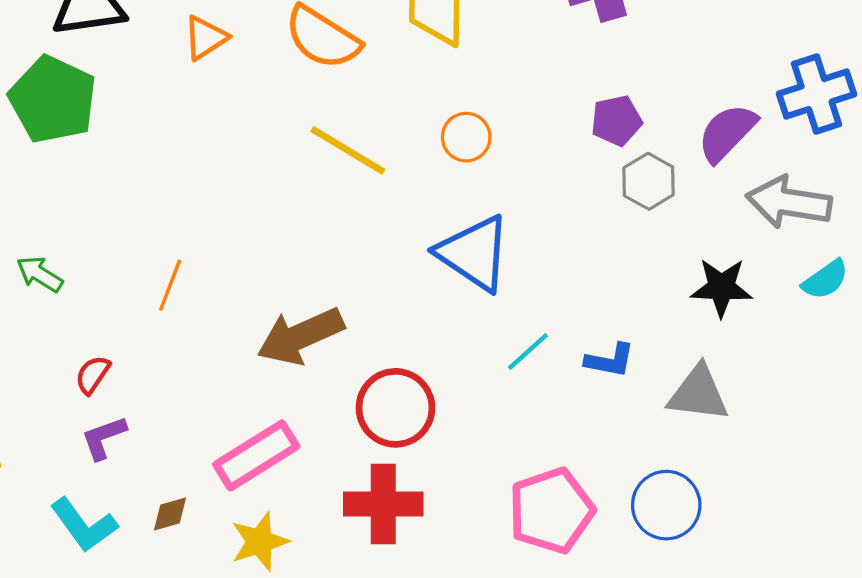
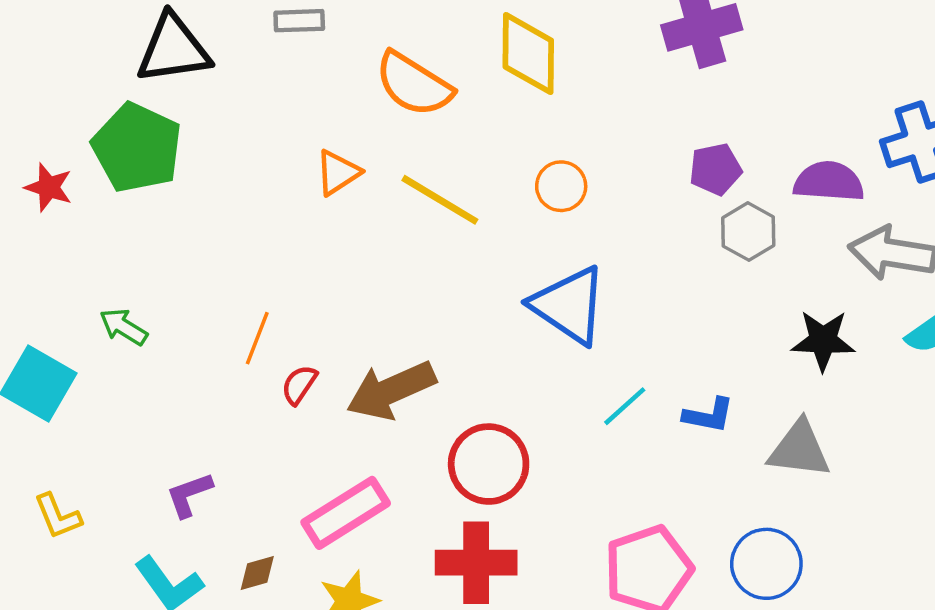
orange triangle: (205, 38) -> (338, 173), moved
purple semicircle: (727, 133) -> (829, 182), turned 50
red semicircle: (93, 375) -> (299, 385), moved

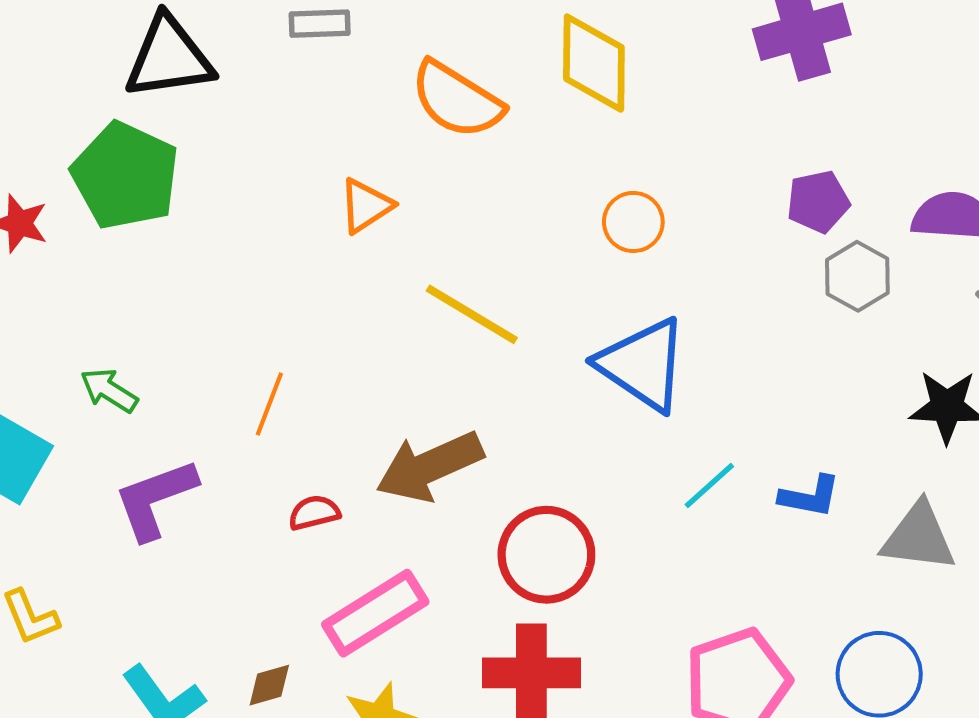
yellow line: (440, 200) -> (472, 314), moved
red semicircle: (299, 385) -> (314, 513), moved, turned 42
purple L-shape: (189, 495) -> (155, 499), moved, size x1.5

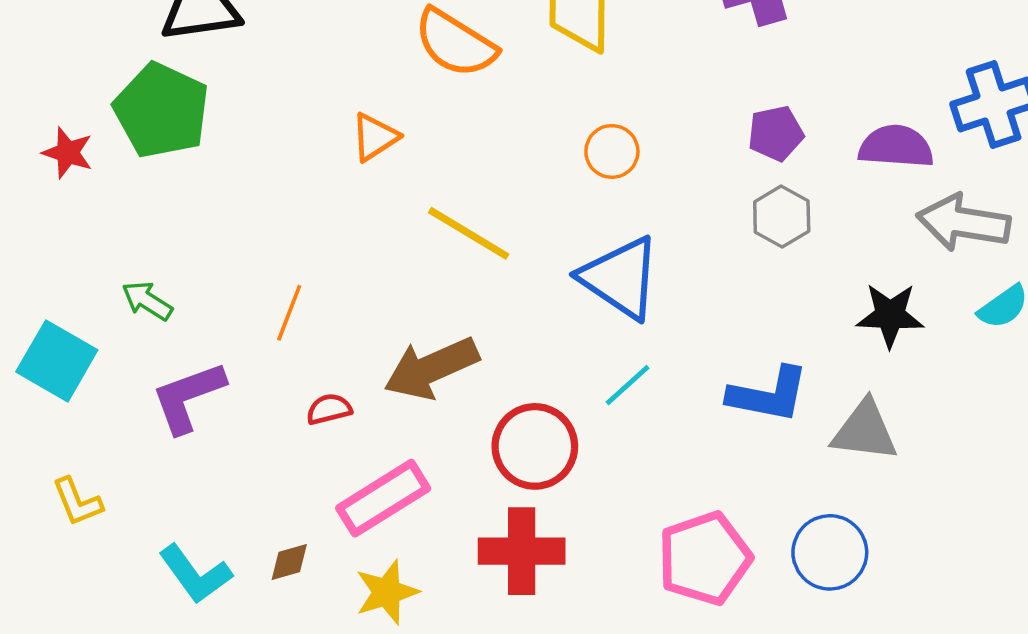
gray hexagon: (857, 276) -> (782, 216), moved
cyan line: (709, 485) -> (628, 385), moved
blue L-shape: (810, 496) -> (768, 395), size x1.5

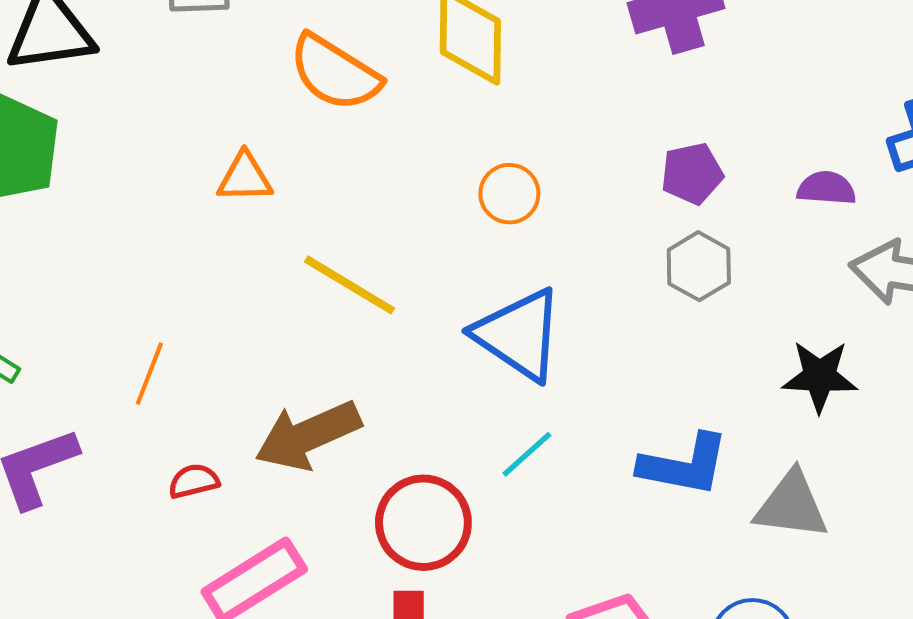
orange triangle: (375, 137) -> (245, 178), turned 32
purple semicircle: (896, 147) -> (826, 188), size x0.7

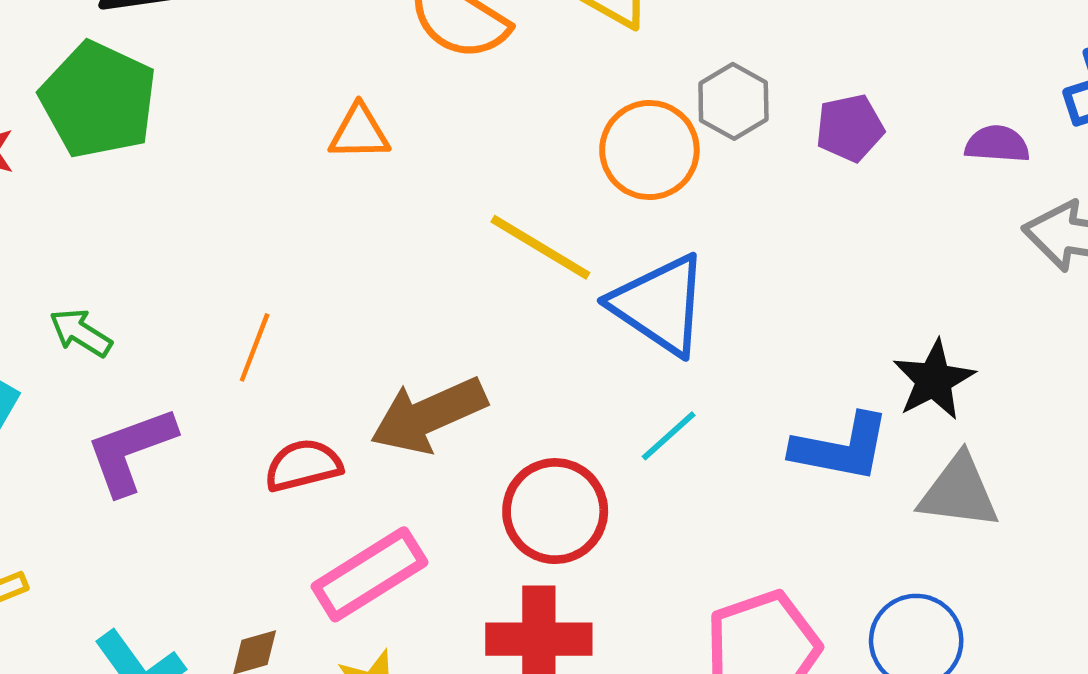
orange circle: (509, 194) -> (649, 150), size x1.5
gray hexagon: (699, 266) -> (733, 101), moved
yellow line: (350, 285) -> (540, 247), moved
black star: (820, 376) -> (934, 380), moved, turned -30
red semicircle: (194, 481) -> (303, 465), size x1.4

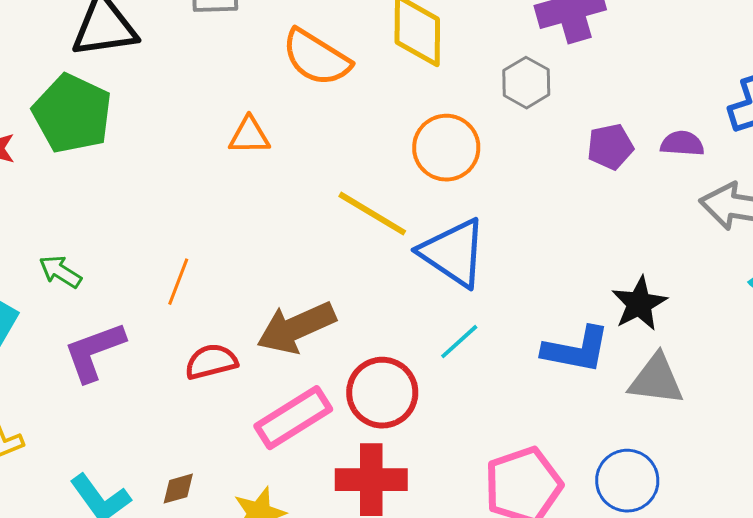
gray hexagon: (733, 101) -> (526, 83), moved
purple pentagon: (850, 128) -> (610, 147), moved
pink rectangle: (369, 574) -> (293, 418), moved

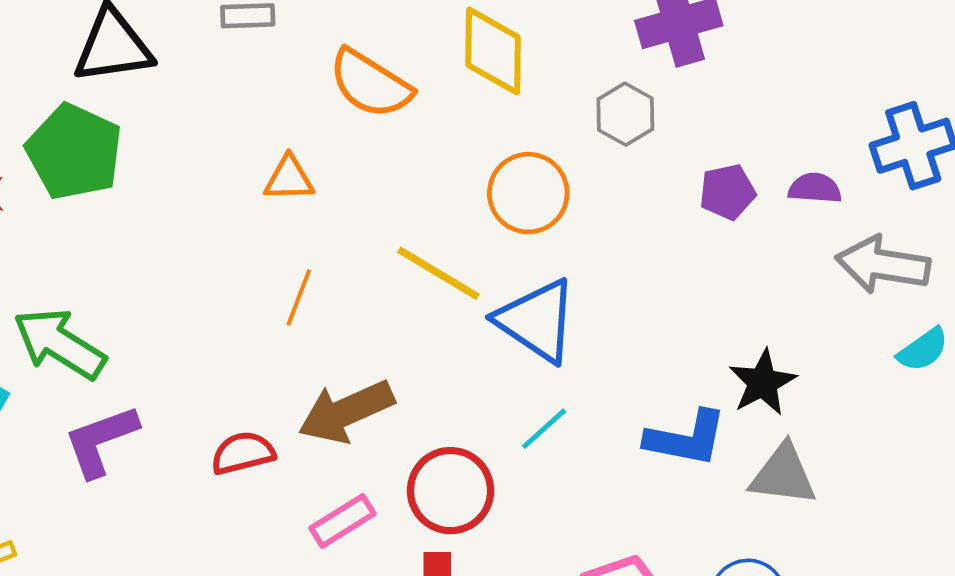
green arrow: (60, 272) -> (60, 344), size x1.8
orange line: (178, 282) -> (299, 297), moved
pink rectangle: (293, 418) -> (342, 521), size x0.7

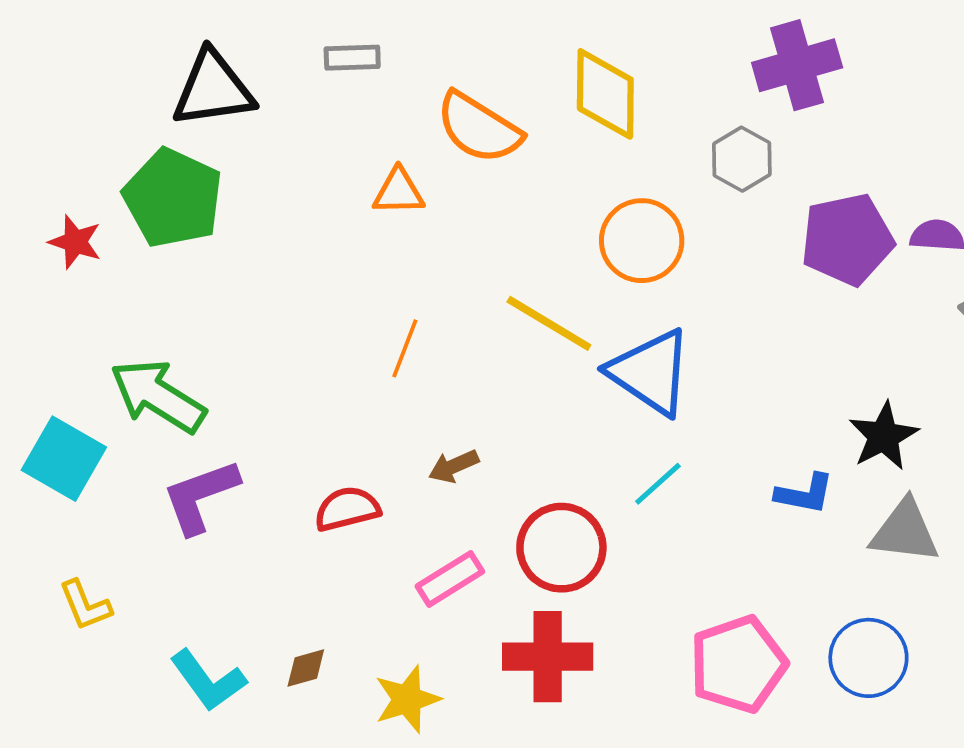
orange triangle: (289, 178) -> (399, 192), moved
purple pentagon: (727, 192) -> (847, 239), size x1.6
brown arrow: (346, 412) -> (454, 466), size x0.5
blue L-shape: (686, 438) -> (805, 494), size x0.7

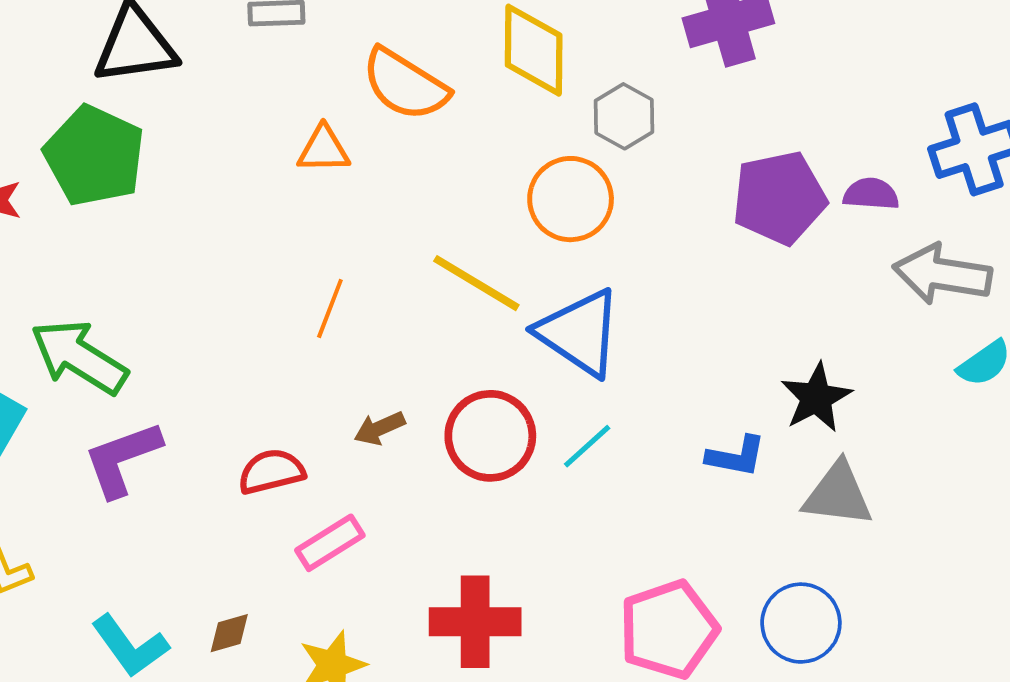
gray hexagon: (742, 159) -> (624, 116), moved
red circle: (561, 548) -> (490, 436), moved
pink rectangle: (450, 579) -> (330, 543), moved

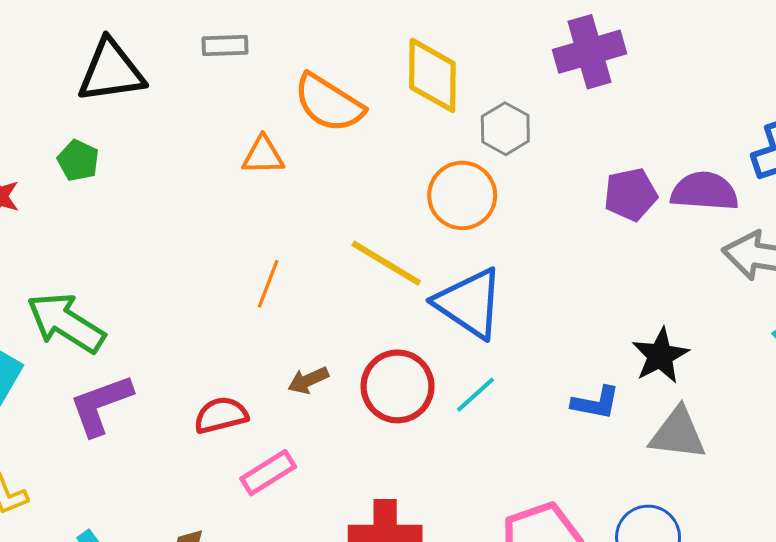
green pentagon: (94, 156) -> (78, 161), size x0.5
purple semicircle: (871, 194) -> (704, 191), size x1.5
purple pentagon: (779, 198) -> (631, 194), size x0.7

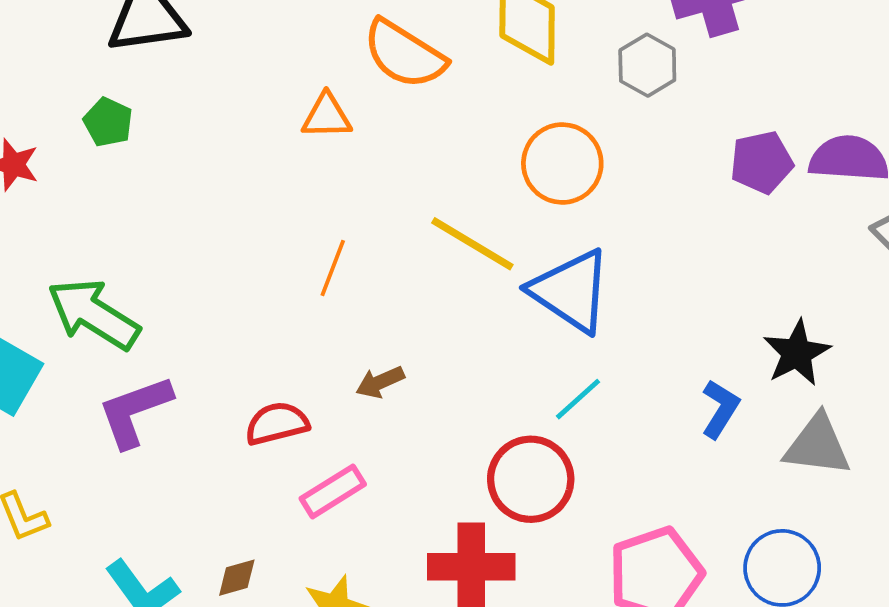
gray hexagon: (505, 129) -> (647, 65), moved
red circle: (398, 386) -> (531, 479), moved
blue L-shape: (596, 403) -> (720, 409), turned -69

